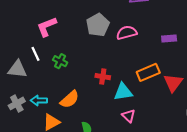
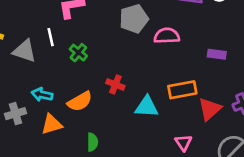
red cross: (103, 77) -> (115, 84), moved
gray cross: (17, 103) -> (16, 114), moved
pink triangle: (129, 116) -> (183, 143), moved

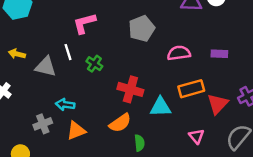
pink semicircle: (167, 36) -> (179, 53), moved
red cross: (115, 84) -> (130, 89), size x1.5
orange semicircle: (80, 101) -> (120, 123), moved
green semicircle: (92, 142) -> (139, 143), moved

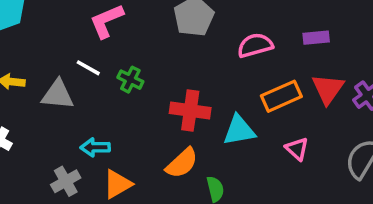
white line: (68, 52) -> (88, 68), turned -35
red triangle: (218, 104) -> (328, 89), moved
pink triangle: (197, 136) -> (297, 149), moved

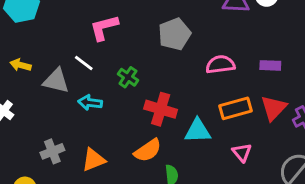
green cross: (130, 80) -> (128, 77), moved
cyan arrow: (95, 147) -> (90, 103), moved

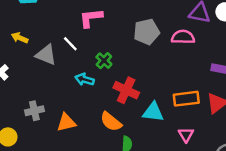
pink semicircle: (220, 64) -> (183, 37), moved
cyan arrow: (90, 103) -> (85, 79), moved
orange semicircle: (148, 150) -> (111, 122), turned 65

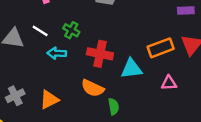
white line: (70, 44) -> (40, 31), moved
pink triangle: (186, 135) -> (169, 83), turned -49

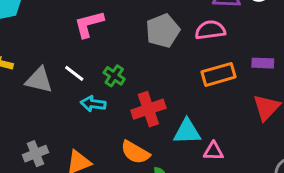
orange rectangle: (161, 48) -> (219, 74), moved
red cross: (100, 54) -> (148, 109), turned -35
pink triangle: (169, 83) -> (213, 151), moved

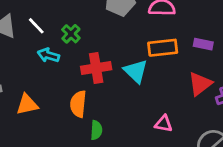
cyan triangle: (187, 132) -> (136, 71), moved, turned 36
pink triangle: (213, 151) -> (164, 124), moved
orange semicircle: (135, 152) -> (78, 104), turned 56

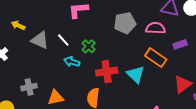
purple rectangle: (203, 44) -> (180, 44), moved, turned -32
orange rectangle: (163, 48) -> (156, 58), turned 40

